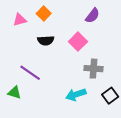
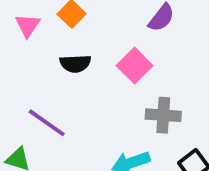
pink triangle: (20, 20) -> (28, 25), turned -40

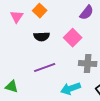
purple line: (47, 123) -> (45, 68), moved, turned -55

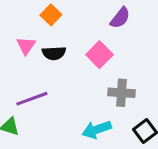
pink triangle: (17, 17) -> (26, 46), moved
purple line: (45, 68) -> (32, 99), moved

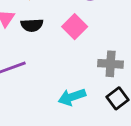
gray cross: (122, 93) -> (111, 64), moved

